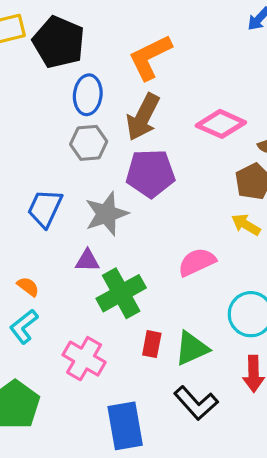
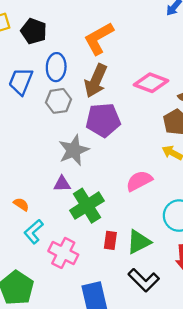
black pentagon: (59, 42) -> (34, 31), size x0.7
blue trapezoid: (45, 208) -> (21, 81), moved
cyan L-shape: (24, 326) -> (34, 232), moved

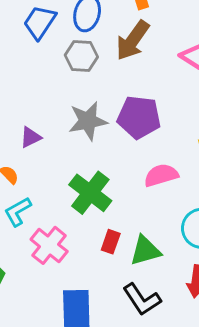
purple pentagon: (103, 120) -> (139, 117), moved
purple triangle: (62, 184) -> (31, 137), moved, turned -36
green cross: (87, 206) -> (90, 193), turned -32

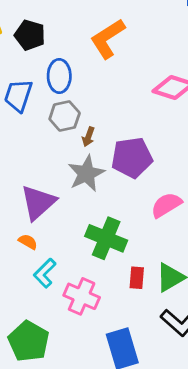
brown arrow: (133, 40) -> (88, 137), moved, size x0.5
purple triangle: (31, 137) -> (38, 202), size x1.8

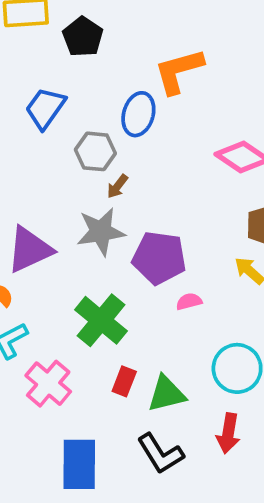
blue ellipse: (59, 76) -> (138, 114), moved
purple pentagon: (132, 158) -> (159, 258), moved
pink semicircle: (166, 205) -> (189, 301), size x0.6

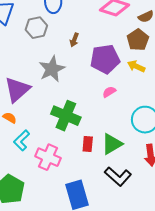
brown arrow: (117, 186) -> (74, 40), moved
purple pentagon: (159, 258) -> (105, 59), moved

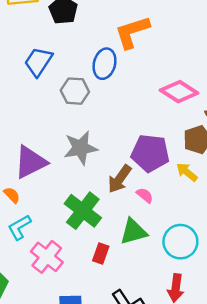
brown arrow: (74, 40) -> (119, 179), moved, size x1.6
pink semicircle: (109, 92) -> (145, 195), turned 56
green triangle: (112, 144) -> (134, 232), moved

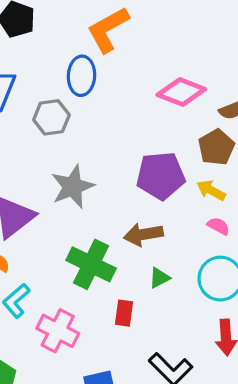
brown arrow: (119, 179) -> (143, 234), moved, turned 56
pink semicircle: (145, 195) -> (218, 226), moved
green triangle: (134, 232) -> (159, 278), size x0.6

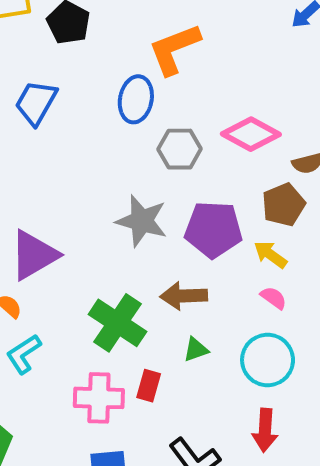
gray hexagon: (51, 117) -> (180, 149), moved
gray star: (73, 187) -> (142, 221), moved, turned 30
pink cross: (58, 331) -> (99, 398), moved, turned -33

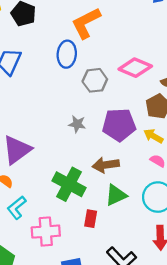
gray star: (142, 221) -> (77, 124), size x0.6
green triangle: (196, 349) -> (116, 195), size x1.5
pink cross: (99, 398) -> (46, 232), moved

